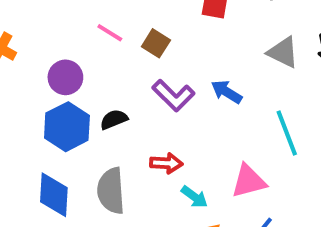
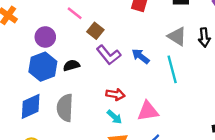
brown square: (156, 43) -> (95, 31), moved
cyan line: (287, 133) -> (172, 69), moved
red arrow: (166, 163) -> (115, 94), moved
blue diamond: (54, 195) -> (31, 106), turned 56

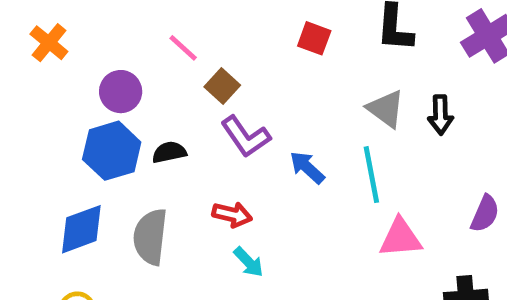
blue arrow: (141, 56) -> (307, 167), moved
red arrow: (115, 94) -> (232, 215), moved
pink triangle: (148, 111) -> (400, 238), moved

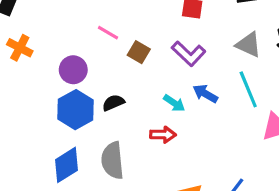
purple L-shape: (246, 137) -> (189, 54), moved
cyan arrow: (249, 262) -> (174, 103), moved

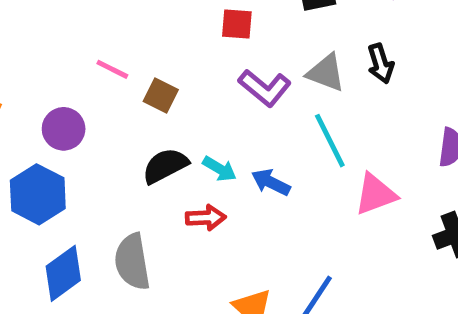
purple L-shape: (189, 54) -> (265, 88), moved
blue arrow: (205, 94) -> (271, 182), moved
black semicircle: (113, 103) -> (165, 166), moved, size x1.4
blue hexagon: (76, 110) -> (38, 194), moved

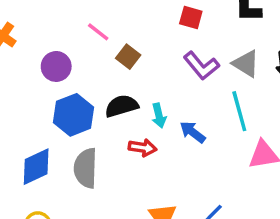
cyan arrow: (220, 169) -> (159, 116), turned 35
blue hexagon: (38, 194) -> (74, 115), moved

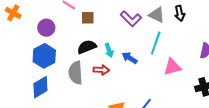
brown square: (128, 57) -> (88, 18), turned -32
cyan line: (239, 111) -> (156, 43), turned 40
blue hexagon: (74, 115) -> (44, 56), moved
gray semicircle: (86, 168) -> (76, 73), moved

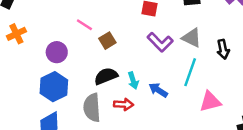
orange cross: (13, 13) -> (16, 34), turned 35
black arrow: (180, 13) -> (223, 49), moved
brown square: (88, 18) -> (107, 41), turned -32

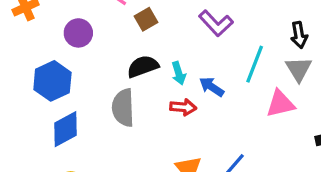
gray triangle: (192, 38) -> (299, 69), moved, turned 30
blue hexagon: (54, 87) -> (52, 81), moved
red arrow: (124, 104) -> (183, 107), moved

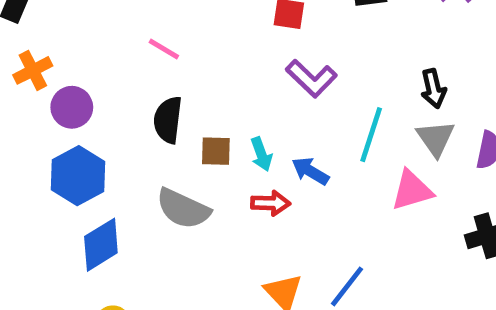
brown square: (146, 19) -> (216, 151), moved, turned 35
purple circle: (78, 33) -> (72, 107), moved
black semicircle: (143, 66) -> (168, 120), moved, turned -60
gray semicircle: (123, 108) -> (183, 209), turned -60

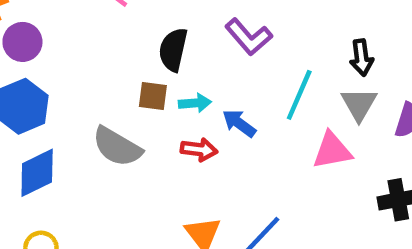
black semicircle: (168, 120) -> (173, 50), moved
cyan arrow: (261, 154) -> (195, 103), turned -80

